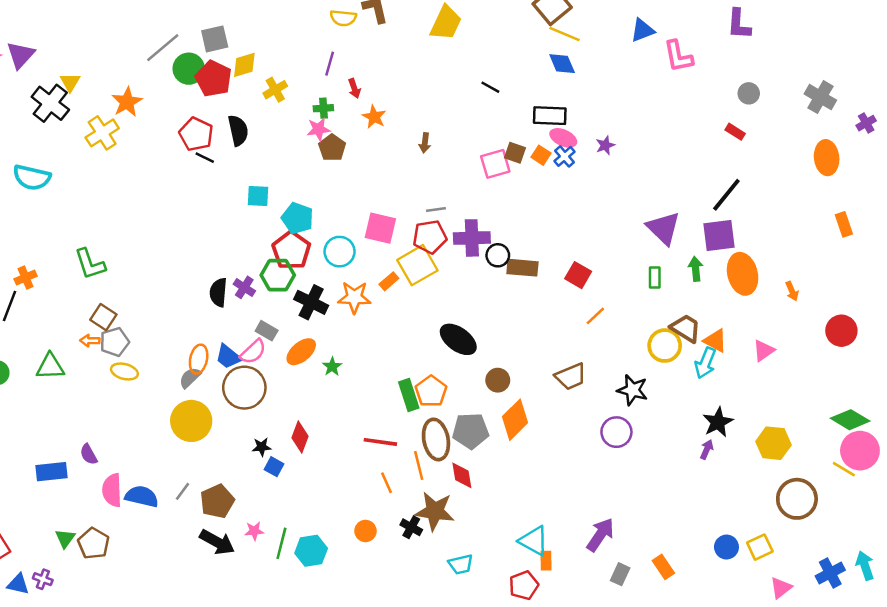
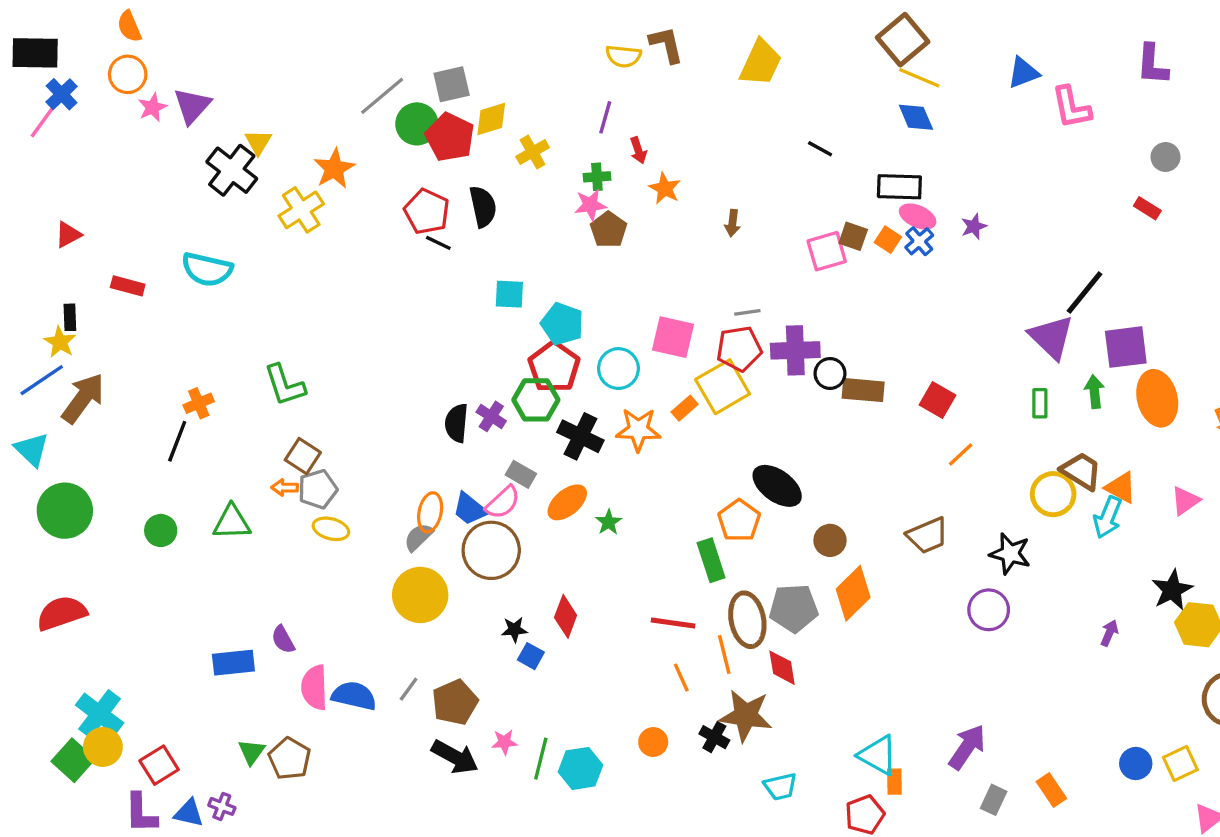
black line: (726, 195) -> (1085, 293), moved
orange pentagon: (431, 391) -> (739, 521), moved
black star: (718, 422) -> (1172, 590), moved

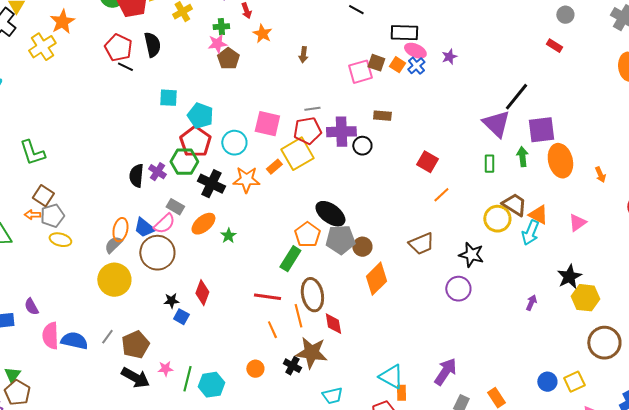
brown rectangle: (863, 390) -> (382, 116), moved, size x0.7
green rectangle: (711, 560) -> (290, 259), turned 50
gray pentagon: (794, 608) -> (340, 240), moved
brown pentagon: (290, 759) -> (17, 393), moved

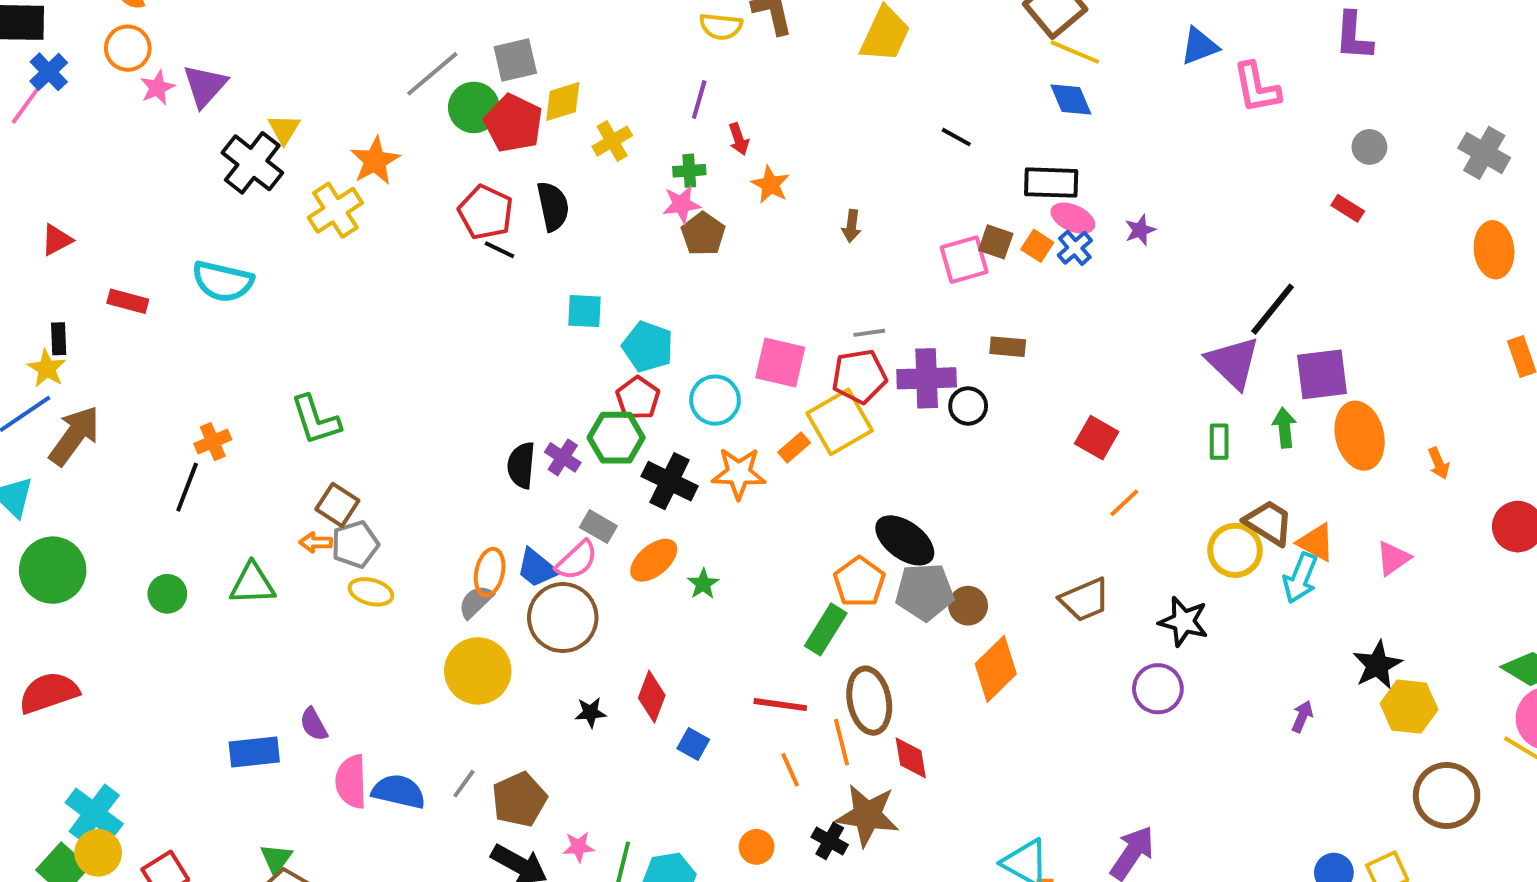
red pentagon: (195, 142) -> (638, 398), size x0.7
blue square: (181, 317) -> (693, 744), moved

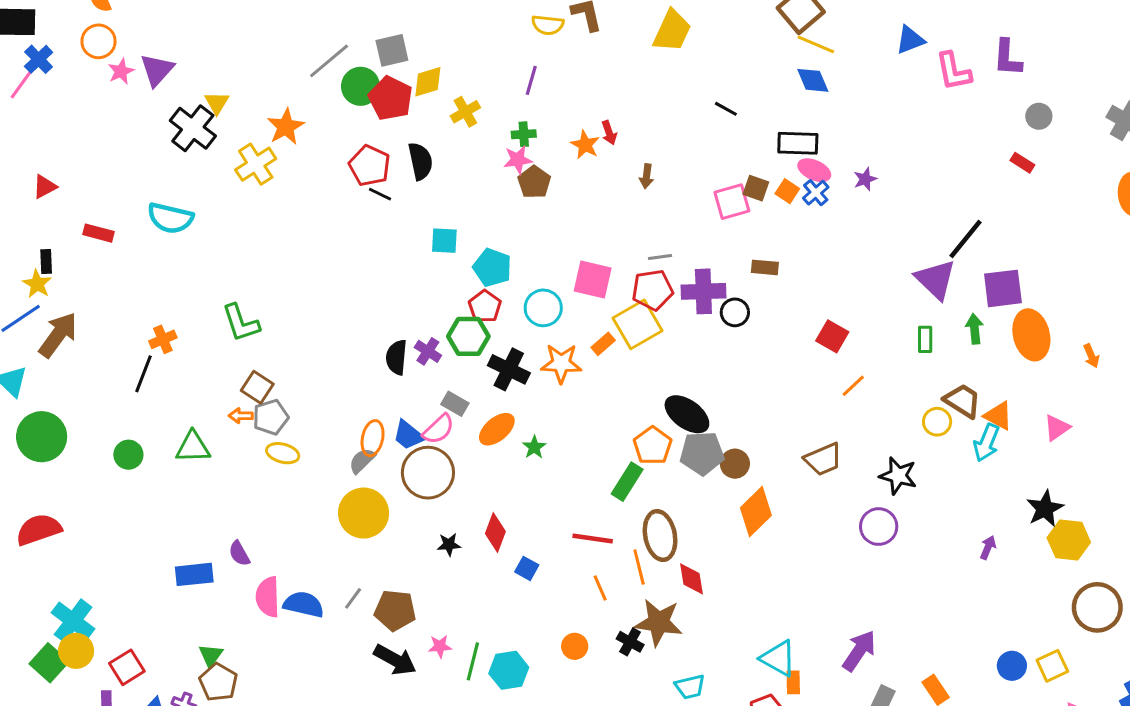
purple L-shape: (1354, 36) -> (1007, 58), moved
red arrow: (739, 139) -> (609, 133), moved
yellow circle: (1235, 550) -> (937, 422), size x0.7
brown pentagon: (519, 799) -> (395, 610), turned 30

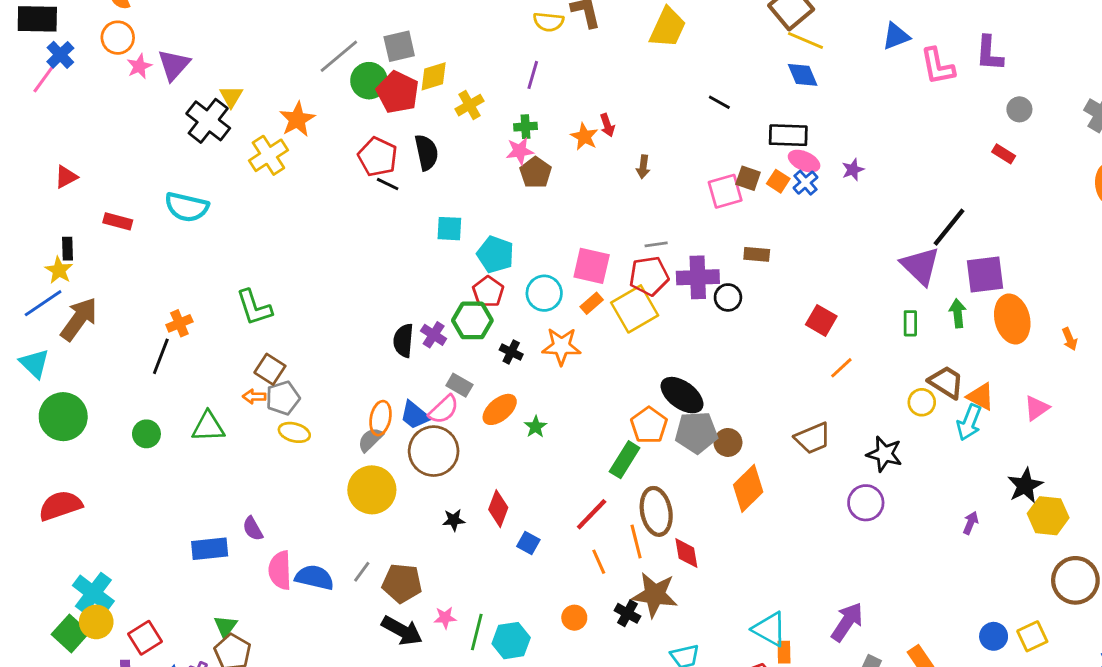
orange rectangle: (603, 344) -> (592, 303), moved
black cross: (509, 369) -> (511, 352), size x0.6
red line: (593, 539) -> (592, 514), turned -54

